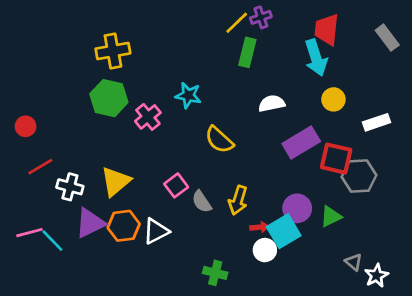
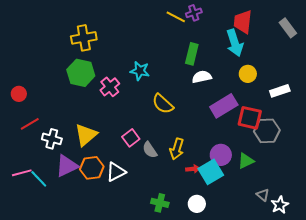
yellow line: (237, 23) -> (176, 17), turned 72
green rectangle: (247, 52) -> (192, 54), moved
white circle: (265, 250) -> (197, 204), moved

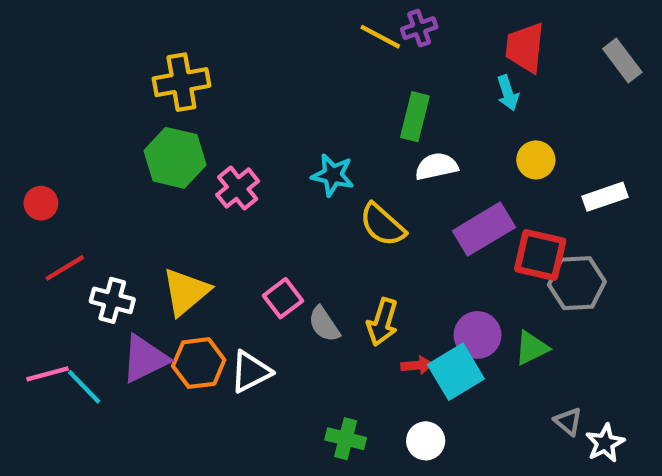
cyan arrow: (235, 43) -> (508, 93), size x0.6
cyan star: (140, 71) -> (333, 175), moved
yellow semicircle: (163, 104) -> (382, 225), moved

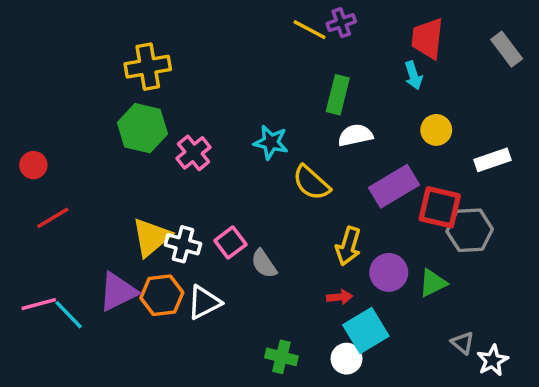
white cross: (112, 300) -> (183, 244), moved
yellow arrow: (382, 322) -> (348, 246), moved
cyan square: (456, 372) -> (366, 330), moved

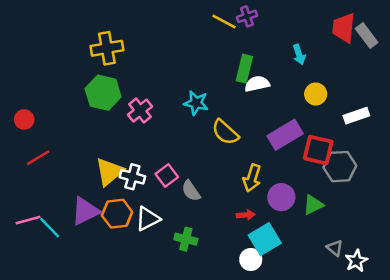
red trapezoid: (427, 38) -> (344, 28), moved
white semicircle: (355, 135) -> (257, 84), moved
green cross: (281, 357) -> (186, 239), moved

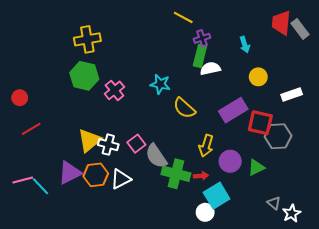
purple cross: (247, 16) -> (202, 38), moved
gray semicircle: (191, 191) -> (156, 156), size x1.4
green cross: (186, 239) -> (176, 174), moved, size x1.5

